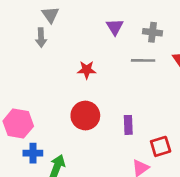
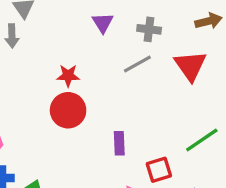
gray line: (143, 60) -> (137, 64), turned -30
red circle: (85, 116) -> (68, 110), moved

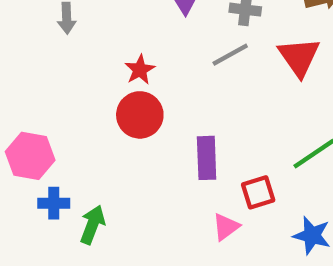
red star: (68, 76) -> (140, 70), turned -30
purple rectangle: (119, 143) -> (207, 158), size x1.4

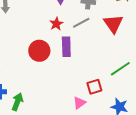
red star: (140, 70) -> (56, 24), moved
purple rectangle: (207, 158) -> (66, 47), moved

